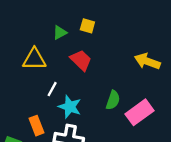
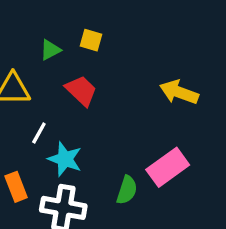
green semicircle: (113, 100) -> (127, 190), moved

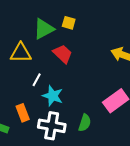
green triangle: (50, 50) -> (44, 29), size x1.6
green semicircle: (127, 190) -> (85, 123), moved

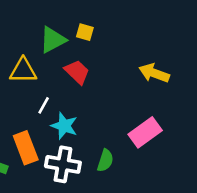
orange rectangle: (23, 113) -> (26, 148), size x1.4

